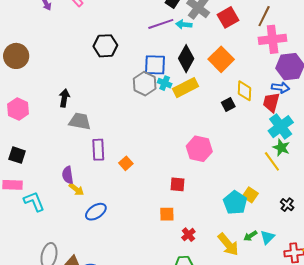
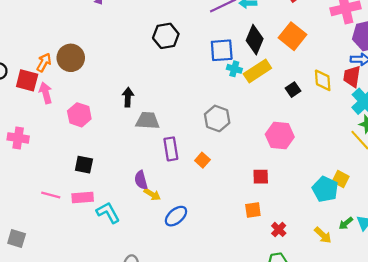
gray hexagon: (145, 84) -> (217, 118), moved
yellow diamond: (244, 91) -> (323, 80), moved
black square: (228, 104) -> (293, 90), moved
yellow arrow: (228, 244) -> (323, 235), size x0.7

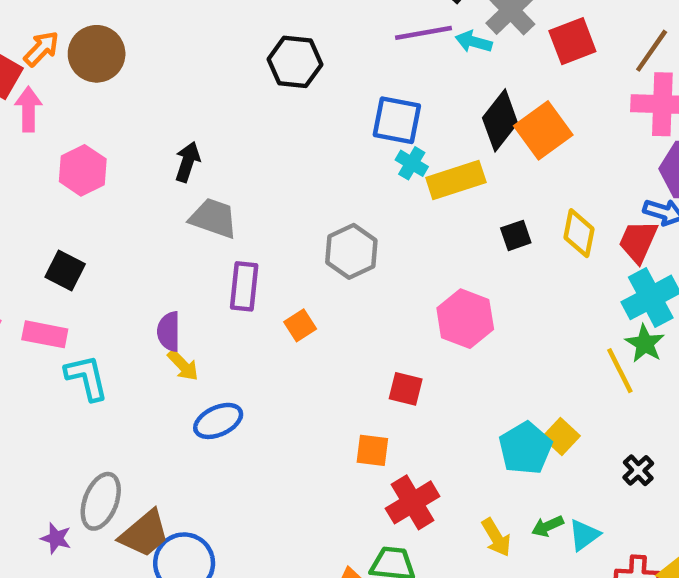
black diamond: (255, 40) -> (500, 120), moved
red cross: (279, 229) -> (413, 502), size x1.6

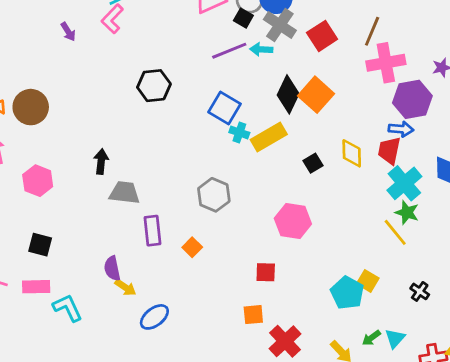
blue square: (397, 120) -> (224, 108), turned 32

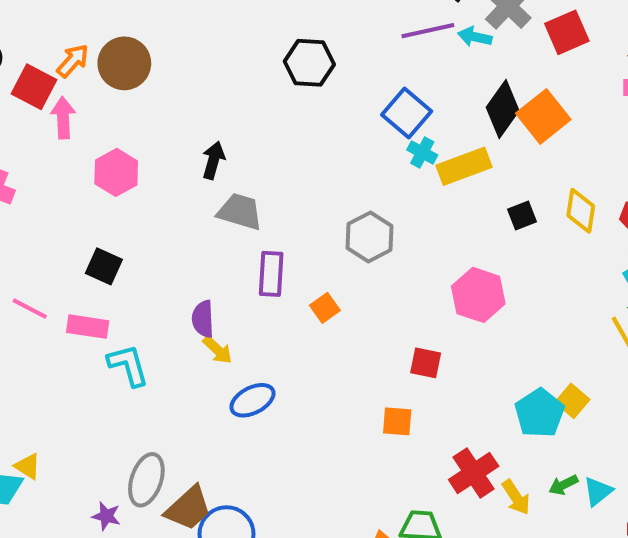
red cross: (285, 341) -> (474, 473), moved

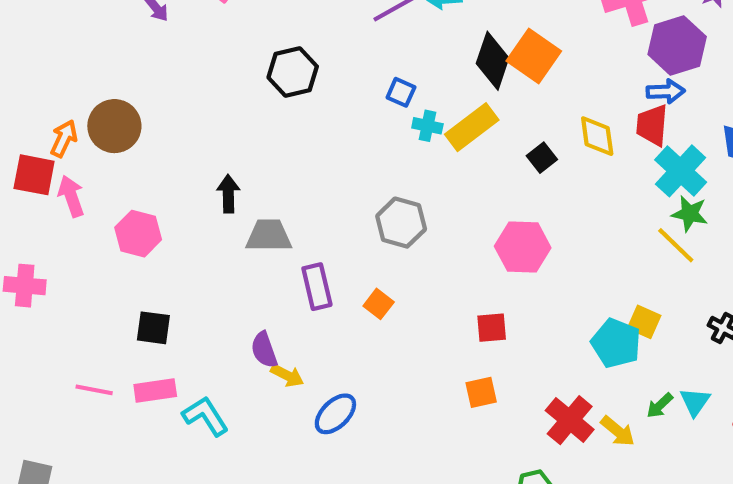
blue square: (407, 113) -> (401, 92), size x0.6

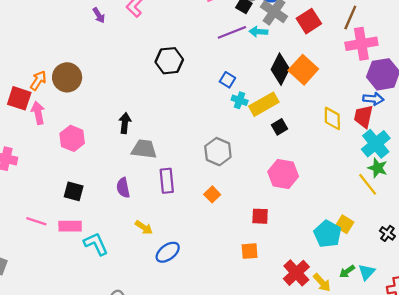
black square: (542, 158) -> (280, 127), moved
orange square: (379, 304) -> (212, 194), moved
purple semicircle: (264, 350) -> (123, 188), moved

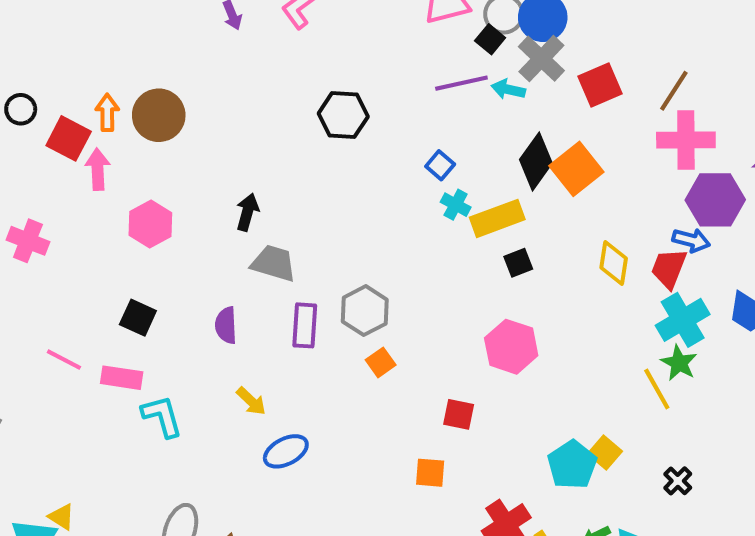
orange arrow: (38, 80) -> (107, 113), turned -42
gray hexagon: (218, 152) -> (365, 311), moved

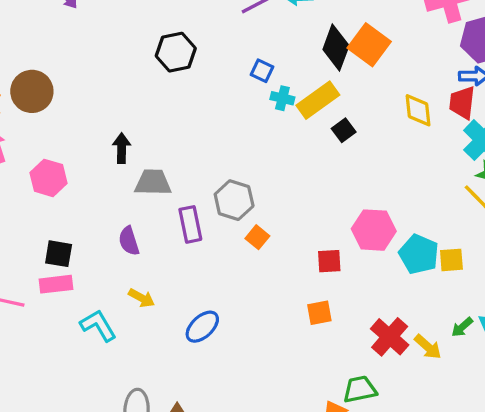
pink hexagon: (511, 347) -> (374, 230), moved
pink rectangle: (122, 378) -> (56, 284), moved
yellow arrow: (251, 401) -> (142, 298), moved
yellow square: (605, 452) -> (451, 260), turned -30
cyan pentagon: (572, 465) -> (419, 254), moved

